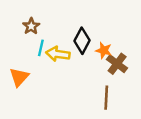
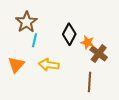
brown star: (31, 26) -> (26, 22), size x1.5
yellow arrow: (58, 54) -> (49, 65), moved

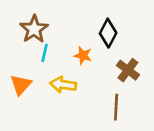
black diamond: (69, 34) -> (108, 33), moved
orange star: (87, 42) -> (83, 56), moved

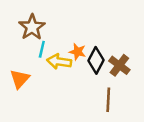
black diamond: (108, 33) -> (96, 60), moved
yellow arrow: (63, 85) -> (59, 62), moved

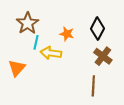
orange star: (78, 52) -> (67, 34), moved
black diamond: (96, 60) -> (98, 29), moved

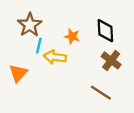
black diamond: (98, 29) -> (105, 31), turned -30
brown line: (93, 86) -> (101, 93), turned -60

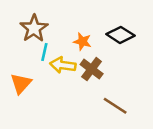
black diamond: (105, 31) -> (120, 35), turned -55
brown cross: (111, 60) -> (92, 69), moved

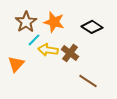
orange star: (82, 42) -> (54, 22), moved, size x1.5
cyan line: (44, 52) -> (34, 40), turned 32

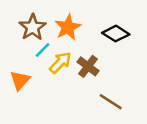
orange star: (54, 22) -> (68, 27), turned 30
yellow arrow: (48, 50) -> (60, 63), turned 126

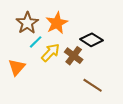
black diamond: (116, 34) -> (92, 40), moved

